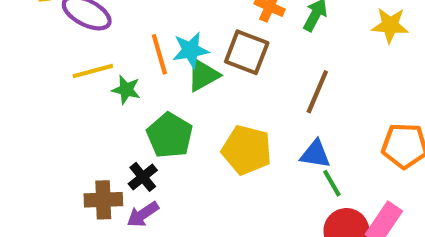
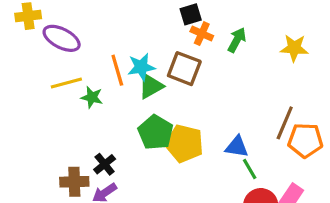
brown line: (317, 92) -> (285, 123), moved
green pentagon: (170, 135) -> (156, 132), moved

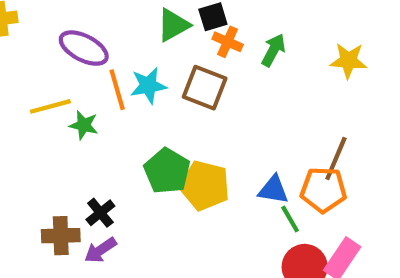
purple ellipse: (62, 38) -> (84, 48), moved
green triangle: (151, 86) -> (173, 25), moved
orange pentagon: (305, 140) -> (323, 190), moved

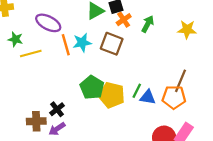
orange cross: (228, 42) -> (124, 20), turned 32
green star: (84, 125) -> (15, 39), moved
green line: (290, 219) -> (137, 91), moved, turned 56

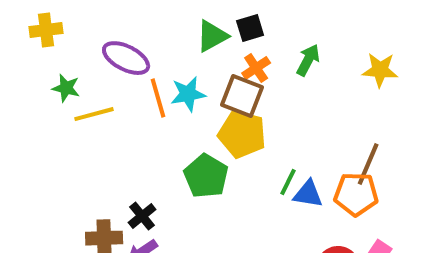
orange cross: (124, 20) -> (256, 68), moved
yellow pentagon: (112, 95) -> (242, 134), moved

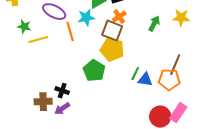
green arrow: (308, 60) -> (154, 24), moved
cyan star: (188, 94) -> (86, 18), moved
black cross: (142, 216) -> (62, 91), turned -32

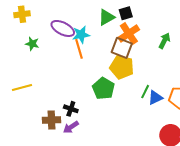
orange cross: (119, 17) -> (129, 34), size x1.5
cyan star: (86, 18) -> (81, 35), moved
yellow line: (38, 40) -> (22, 87), moved
blue triangle: (145, 80) -> (155, 98), turned -35

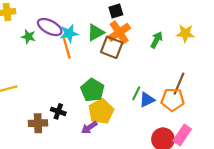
green triangle: (106, 17) -> (96, 32), moved
green star: (32, 44) -> (28, 37), moved
yellow pentagon: (122, 67) -> (101, 111), moved, turned 30
purple arrow: (71, 127) -> (89, 127), moved

